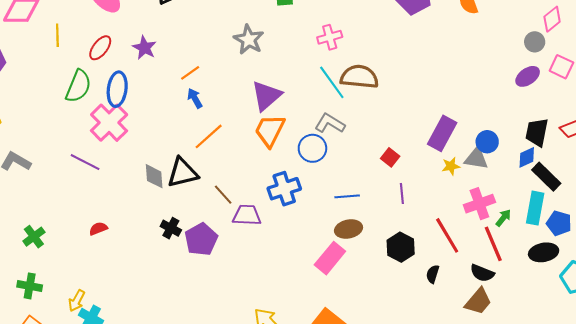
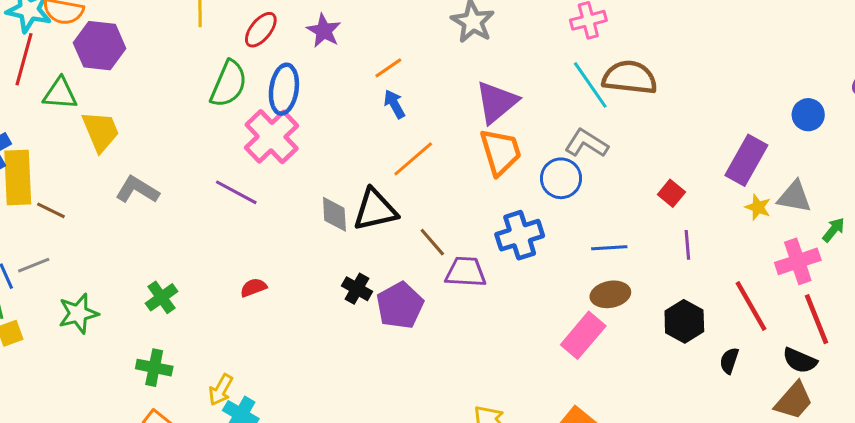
orange trapezoid: (270, 130) -> (501, 152), turned 136
blue circle: (487, 142) -> (808, 115), moved
yellow star: (451, 166) -> (758, 207), turned 30
green arrow: (503, 218) -> (834, 230), moved

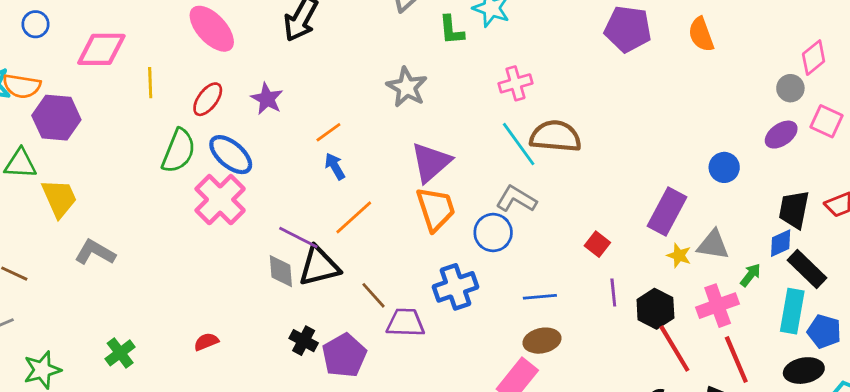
blue ellipse: (284, 89) -> (231, 155), turned -57
purple line: (236, 192) -> (298, 238), moved
black hexagon: (684, 321) -> (655, 309), moved

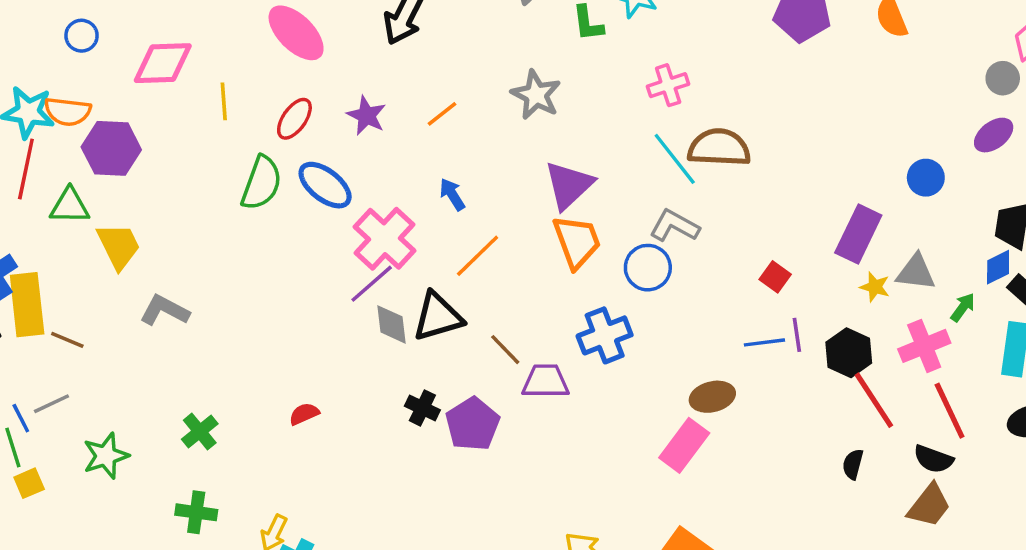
orange line: (328, 132) -> (442, 114), moved
pink cross: (220, 200) -> (385, 239), moved
purple line: (298, 238) -> (372, 284), moved, turned -66
blue line: (540, 297) -> (764, 342), moved

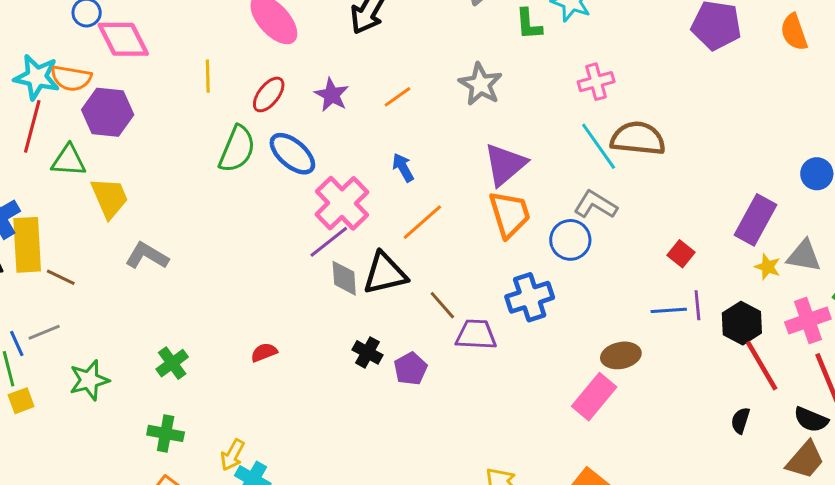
pink diamond: (163, 63) -> (123, 39), moved, turned 62
purple pentagon: (473, 424) -> (411, 369), size x0.7

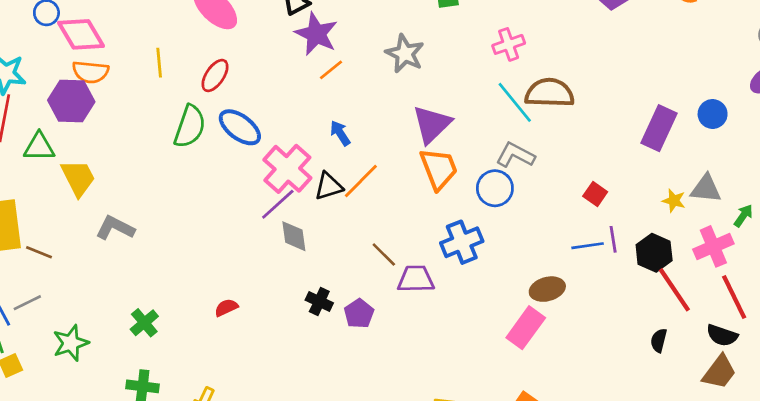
orange semicircle: (71, 78) -> (90, 72), moved
purple star: (332, 95) -> (316, 34), moved, size x1.4
purple rectangle: (755, 220) -> (659, 128), moved
black triangle: (385, 273) -> (329, 186), moved, size x0.7

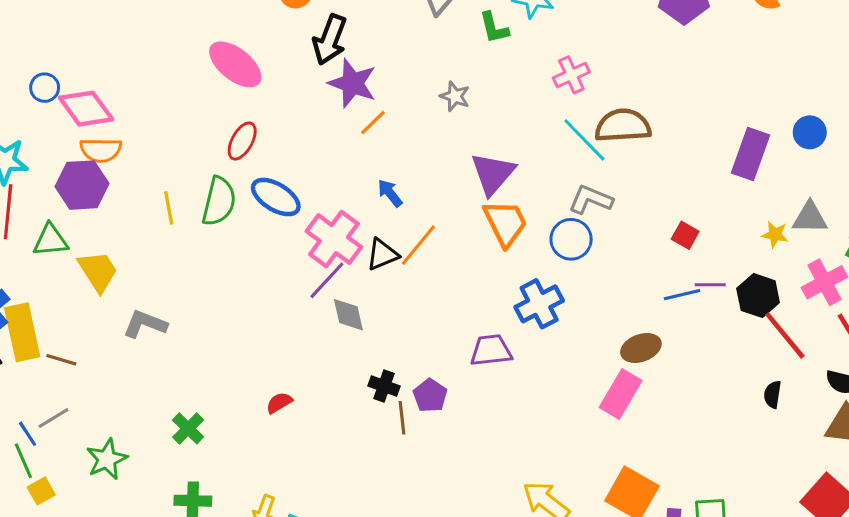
gray star: (405, 54) -> (455, 96), size x0.7
yellow line: (159, 63) -> (169, 208), moved
purple line: (613, 239) -> (710, 285), turned -75
brown line: (384, 255) -> (402, 418), moved, turned 44

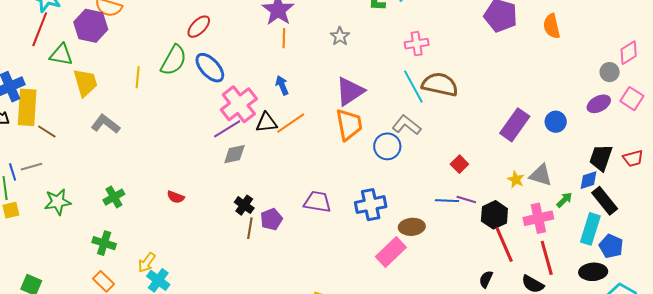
orange line: (373, 122) -> (284, 38), turned -60
yellow line: (169, 208) -> (138, 77), moved
blue cross: (539, 304) -> (371, 205), moved
gray diamond: (348, 315) -> (234, 154), turned 75
red semicircle: (279, 403) -> (176, 197), turned -144

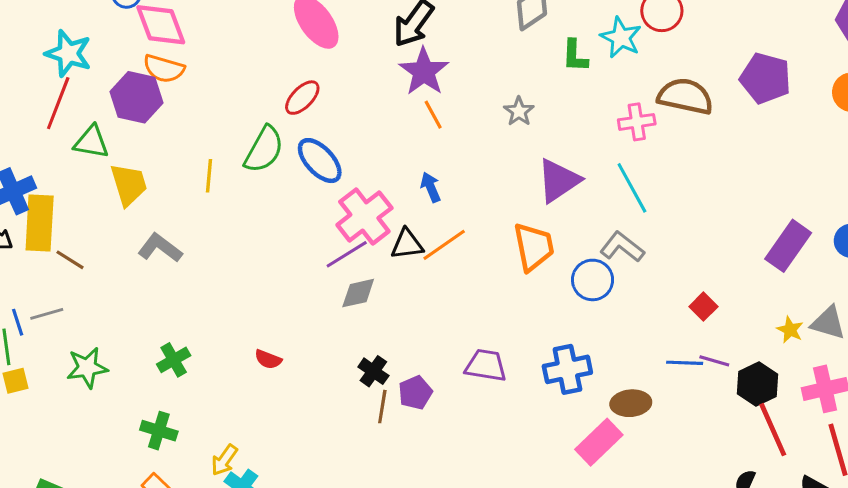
orange line: (284, 38) -> (433, 115), turned -30
brown semicircle: (440, 84) -> (685, 96), moved
purple triangle: (350, 91) -> (559, 181), moved

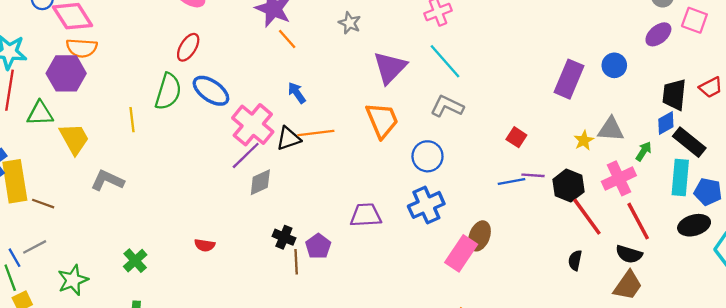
orange line: (444, 245) -> (316, 133), turned 40
blue circle: (593, 280) -> (427, 156), moved
yellow star: (790, 330) -> (584, 140), turned 30
brown ellipse: (631, 403) -> (480, 236), moved, turned -52

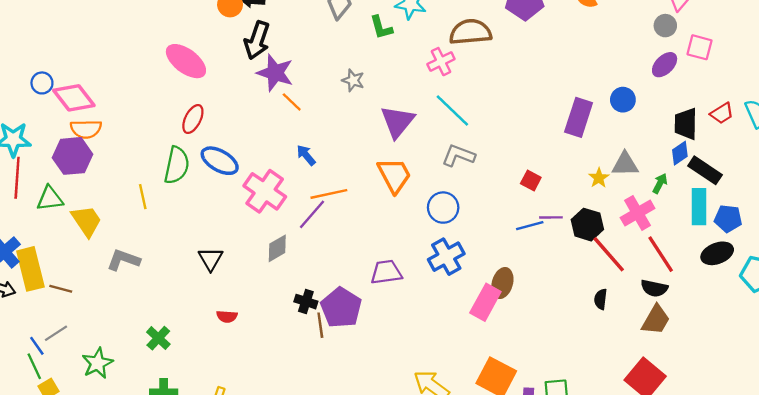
black triangle: (288, 138) -> (211, 259), moved, turned -36
purple line: (246, 155) -> (312, 214), moved
purple pentagon: (318, 246) -> (341, 308), size x1.6

